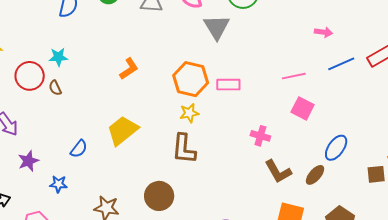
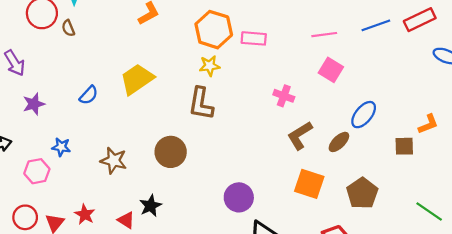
brown L-shape: (278, 172) -> (300, 135), turned 84
blue star: (58, 184) -> (61, 147), moved

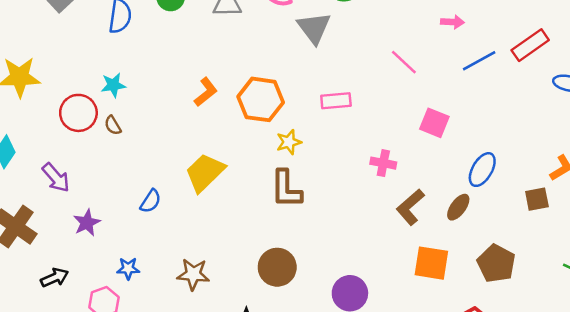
orange hexagon: (214, 30) -> (261, 99), moved
pink line: (324, 35) -> (404, 62), moved, turned 60
brown circle: (171, 152) -> (277, 267), moved

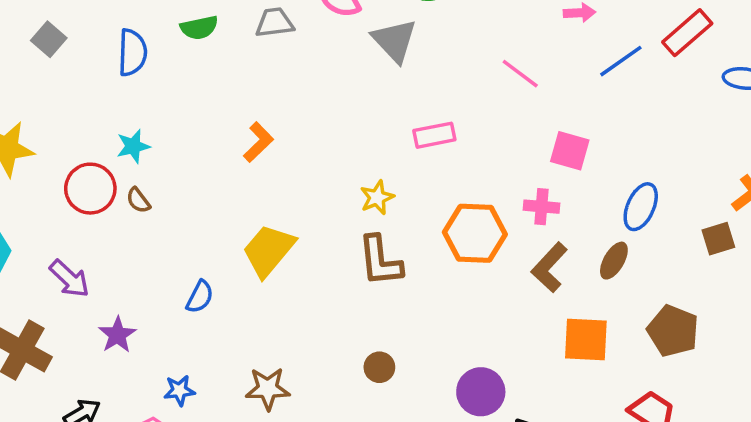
orange hexagon: (261, 99) -> (475, 233), moved
pink cross: (383, 163) -> (541, 207), moved
brown circle: (277, 267) -> (379, 367), size x0.6

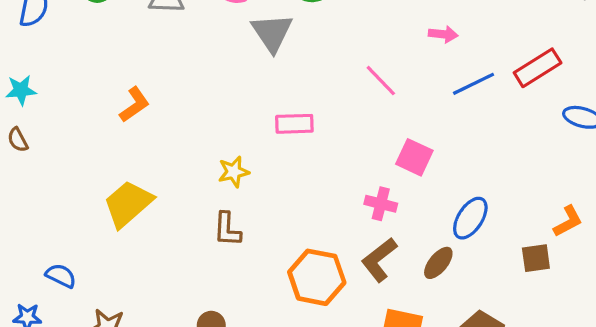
orange hexagon: (475, 233) -> (317, 277), moved
brown L-shape: (380, 261) -> (227, 229), size x0.7
blue semicircle: (200, 297) -> (61, 276), moved, turned -100

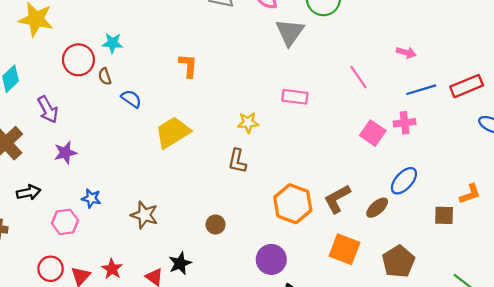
orange L-shape: (134, 105) -> (188, 66), turned -60
pink cross: (381, 204) -> (405, 123), moved, turned -30
blue semicircle: (61, 276) -> (131, 99), moved

